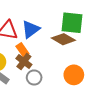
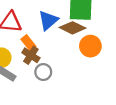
blue triangle: (31, 29) -> (48, 20), moved
orange circle: (74, 75) -> (90, 46), moved

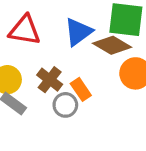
orange rectangle: (28, 43) -> (81, 89), moved

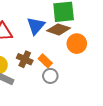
gray circle: (65, 105) -> (50, 76), moved

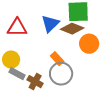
brown cross: (25, 59) -> (35, 82), moved
gray circle: (50, 76) -> (61, 74), size x1.5

